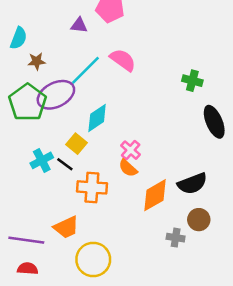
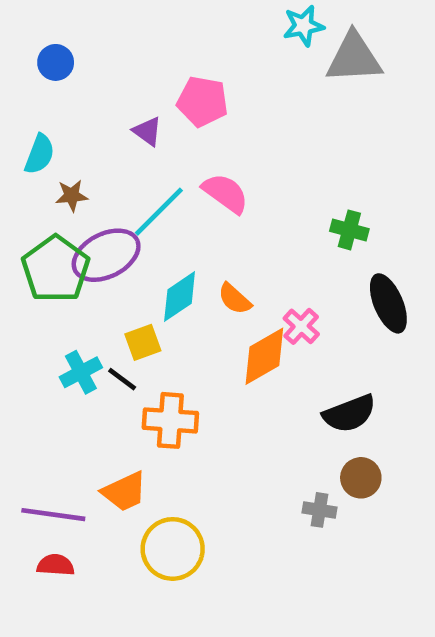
purple triangle: (79, 25) -> (147, 131), turned 30
yellow square: (77, 144) -> (143, 342), turned 30
pink cross: (131, 150) -> (301, 326), moved
orange semicircle: (128, 168) -> (235, 299), moved
orange diamond: (155, 195) -> (264, 356), moved

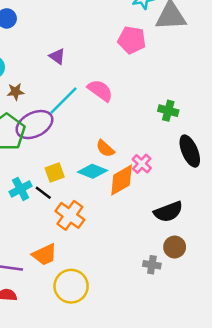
pink pentagon: (202, 101) -> (132, 40), moved
cyan diamond: (180, 297) -> (93, 171), moved, turned 56
orange cross: (170, 420) -> (70, 215), turned 32

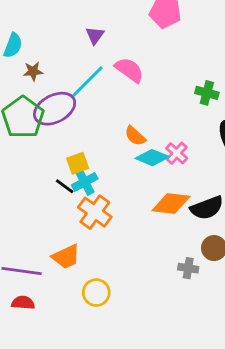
purple triangle: (57, 56) -> (95, 35), moved, turned 30
cyan diamond: (93, 171) -> (152, 158), moved
orange diamond: (122, 180) -> (171, 203), moved, turned 36
cyan cross: (21, 189) -> (85, 182), moved
yellow circle: (71, 286) -> (96, 293), size x0.7

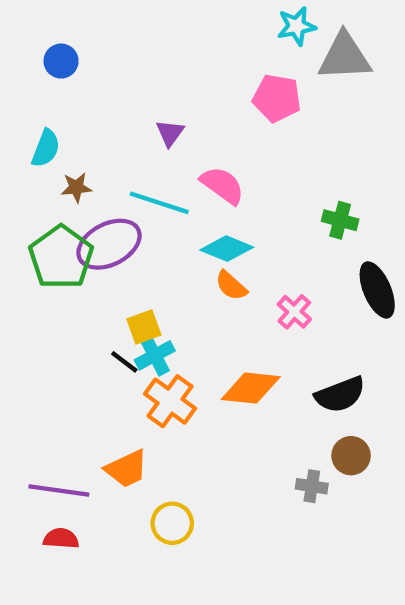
cyan line: (88, 81) -> (159, 203), turned 63
cyan diamond: (152, 158) -> (227, 249), moved
orange diamond: (171, 203) -> (251, 388), moved

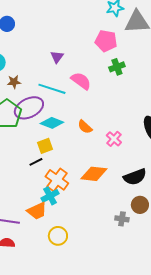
green cross: (340, 220) -> (117, 67), moved, turned -35
cyan diamond: (227, 249) -> (52, 123), moved
cyan cross: (155, 355) -> (50, 196), moved
black line: (124, 362) -> (36, 162), turned -64

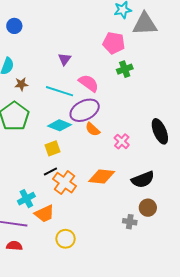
purple ellipse: (29, 108) -> (85, 110), moved
black line: (36, 162) -> (50, 172), moved
cyan cross: (50, 196) -> (26, 199), moved

